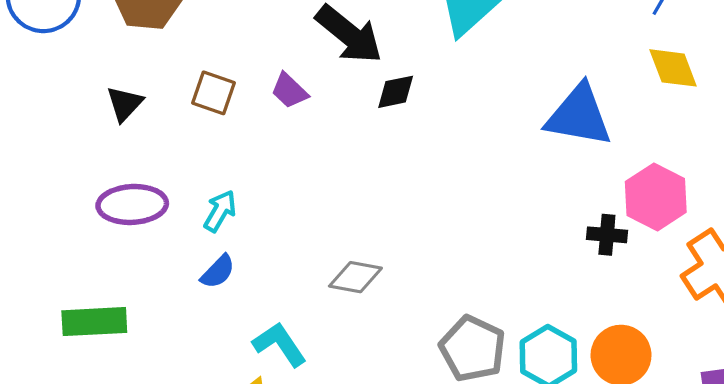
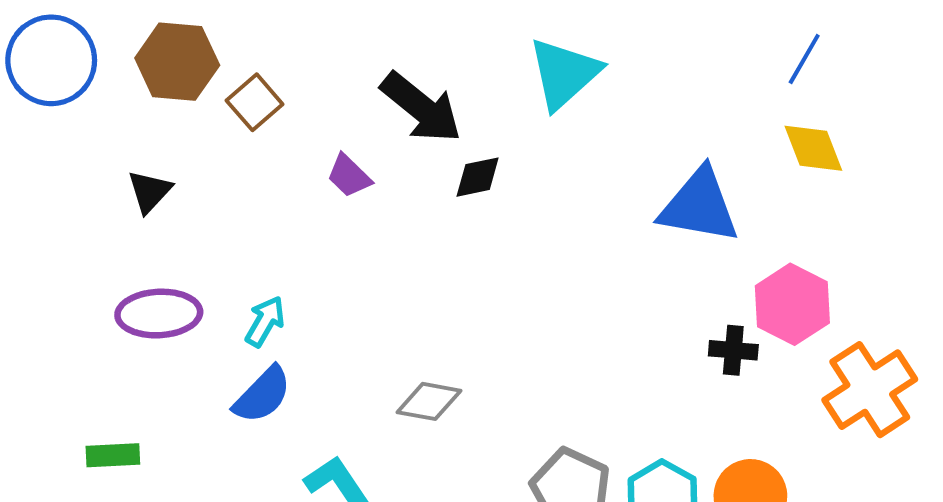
brown square: (214, 93) -> (255, 102), moved, turned 30
blue semicircle: (218, 272) -> (262, 395), size x1.4
green rectangle: (94, 322) -> (113, 455), size x0.7

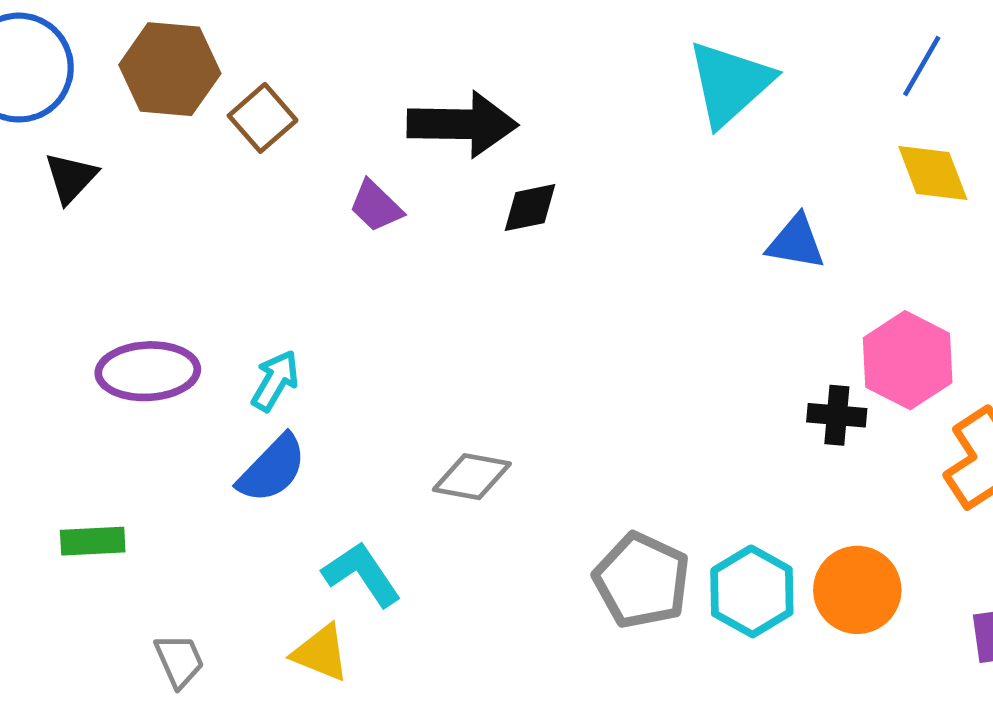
cyan triangle: (564, 73) -> (730, 83), moved
black arrow: (421, 108) -> (462, 124), turned -38
black triangle: (150, 192) -> (71, 178), moved
blue triangle: (699, 206) -> (796, 242), size x0.6

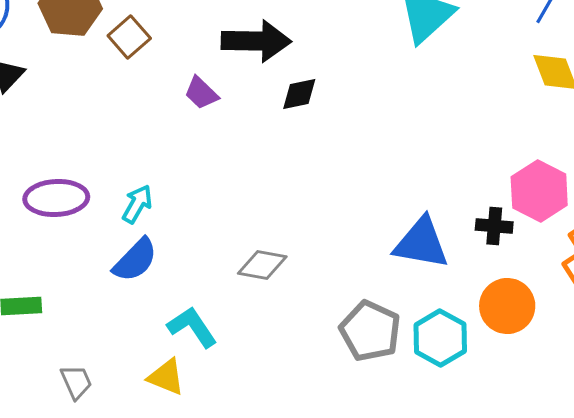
blue triangle: (796, 242) -> (421, 243), moved, size x1.5
orange circle: (857, 590) -> (507, 306), moved

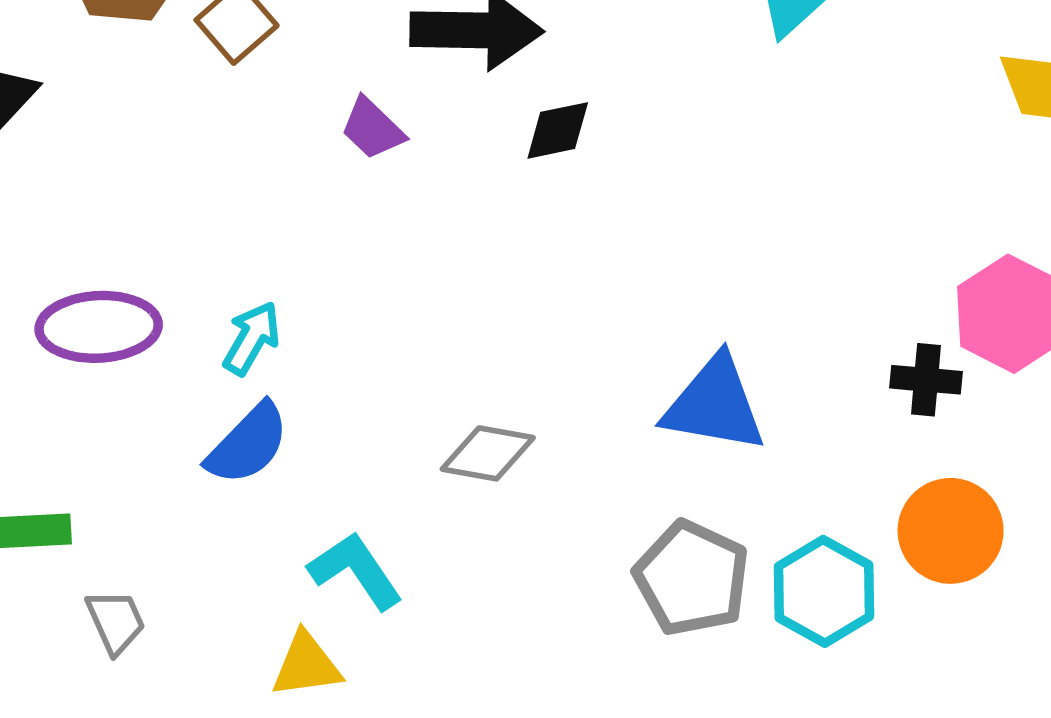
blue triangle: (421, 243) -> (714, 404), moved
yellow triangle: (166, 377) -> (306, 665), turned -30
gray trapezoid: (76, 382) -> (116, 622), moved

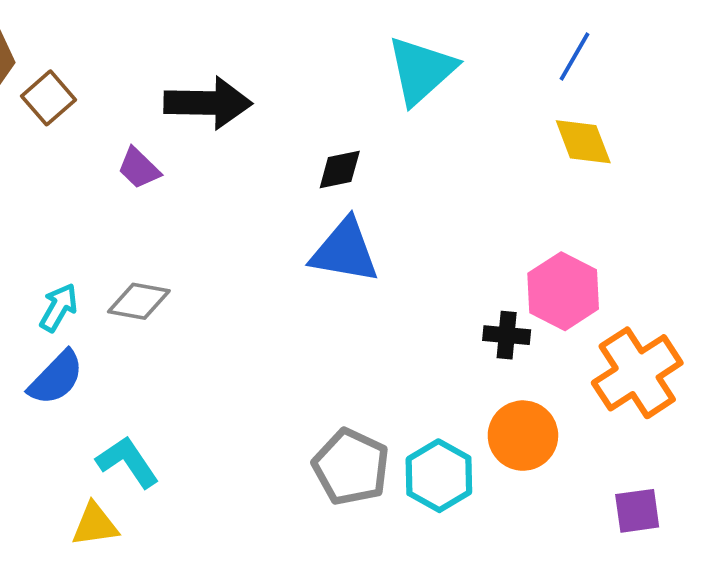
black diamond: (558, 130) -> (340, 169), moved
blue triangle: (714, 404) -> (345, 251), moved
gray diamond: (488, 453) -> (139, 301), moved

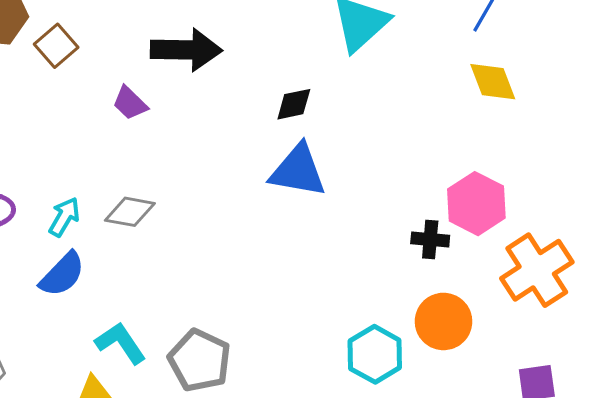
gray pentagon: (351, 467) -> (200, 360), moved

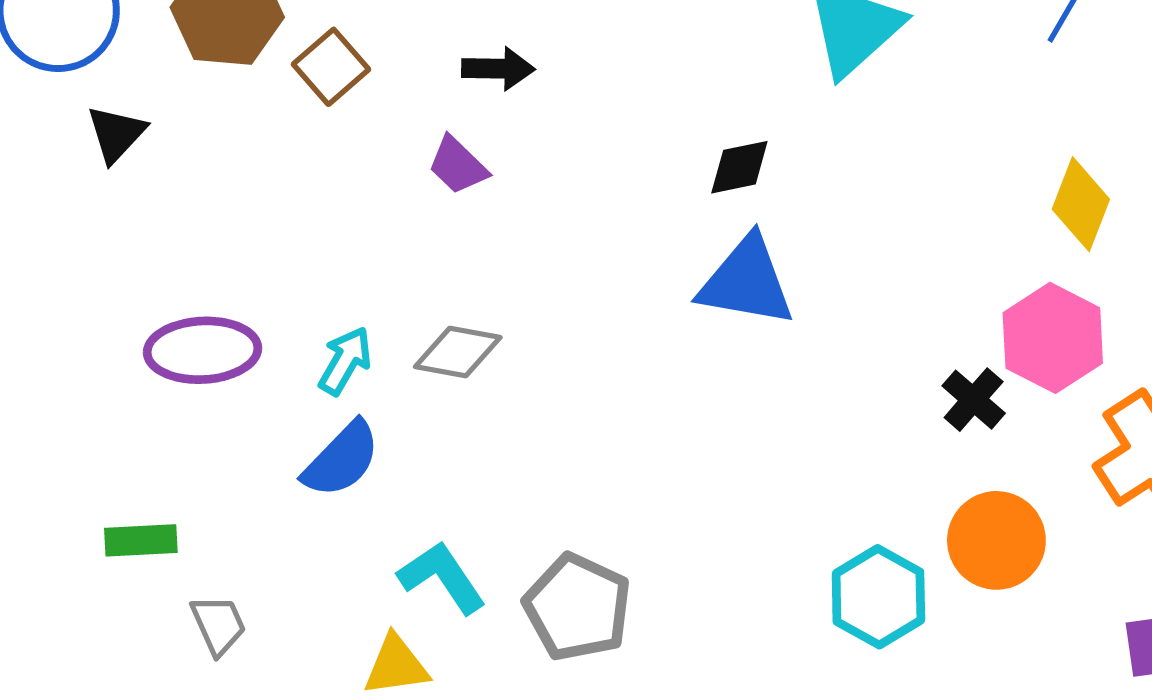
black arrow: (186, 50) -> (498, 69), moved, size x0.6
yellow diamond: (493, 82) -> (1081, 204), moved, turned 42
black cross: (430, 239) -> (974, 400), turned 36

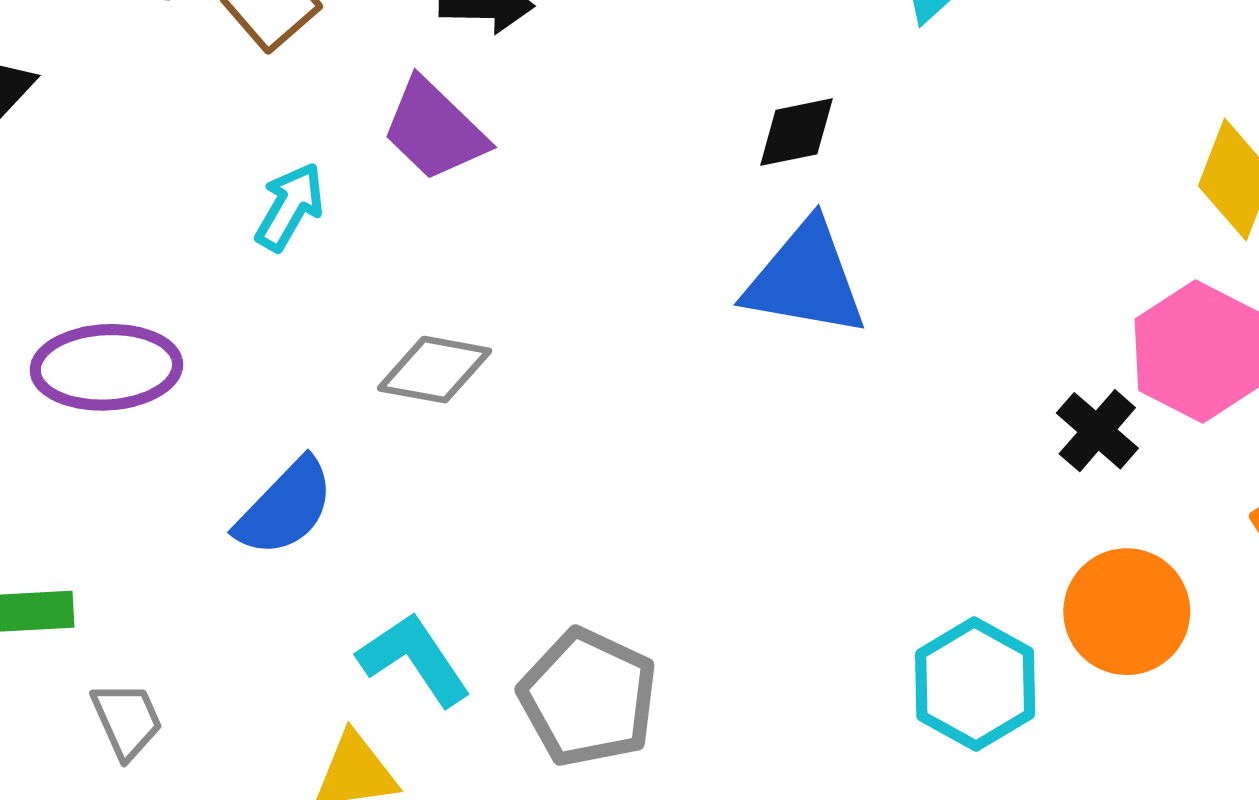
purple trapezoid: (458, 165) -> (434, 130), size x1.4
cyan arrow: (345, 361) -> (290, 207), moved

